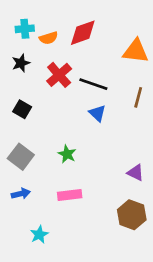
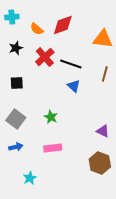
cyan cross: (25, 29) -> (12, 17), moved
orange semicircle: (49, 38) -> (37, 29), turned 56
black square: (22, 109) -> (17, 83), turned -32

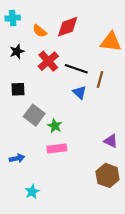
brown line: (105, 74) -> (100, 79), moved
gray square: (16, 119) -> (34, 115), moved
pink rectangle: (53, 148) -> (57, 149), moved

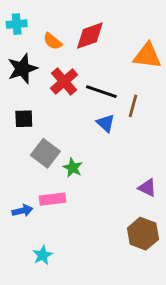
black star: (17, 51) -> (22, 69), size x1.5
pink rectangle: (57, 149) -> (53, 199), moved

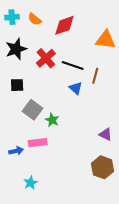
orange semicircle: (53, 41) -> (35, 19), moved

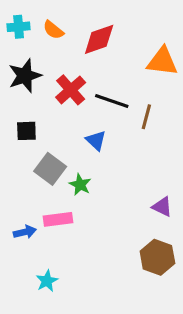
blue triangle: (76, 88) -> (96, 140), moved

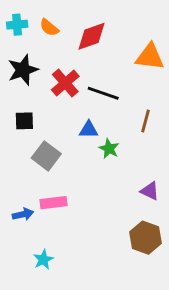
brown line: (146, 117) -> (145, 121), moved
blue triangle: (96, 140) -> (89, 130), turned -42
green star: (80, 185) -> (109, 149), moved

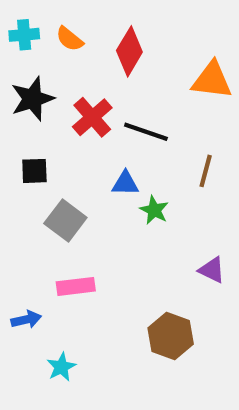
red diamond: (91, 36) -> (129, 51), turned -40
blue arrow: (23, 214) -> (26, 319), moved
brown hexagon: (145, 238) -> (171, 336), moved

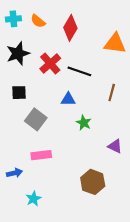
green star: (154, 210) -> (84, 123), moved

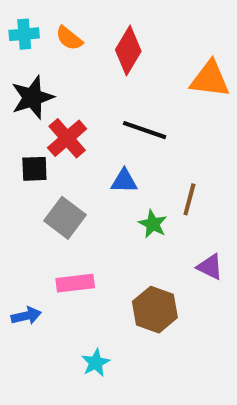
red cross: (50, 64) -> (67, 138), moved
brown line: (112, 93) -> (189, 199), moved
brown hexagon: (93, 182) -> (155, 310), moved
cyan star: (34, 199) -> (96, 363), moved

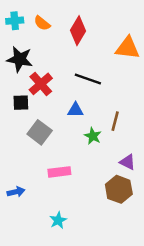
black star: (32, 97) -> (20, 59), turned 30
pink rectangle: (75, 283) -> (59, 172), moved
brown hexagon: (155, 310) -> (119, 189), moved

